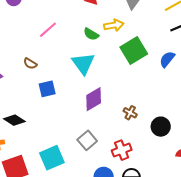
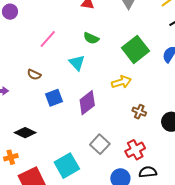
yellow arrow: (114, 25) -> (121, 82), moved
cyan triangle: (83, 63) -> (77, 63), moved, size x0.7
purple diamond: (94, 99) -> (87, 103), moved

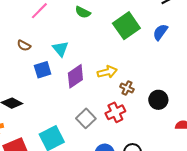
cyan triangle: (77, 63) -> (60, 49), moved
yellow arrow: (121, 82) -> (107, 72), moved
red cross: (135, 150) -> (115, 112), moved

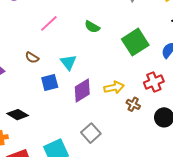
red cross: (115, 112) -> (154, 82), moved

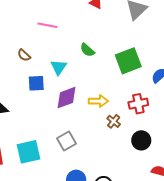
pink line: (49, 23) -> (47, 25), turned 42
green semicircle: (92, 27) -> (87, 50), moved

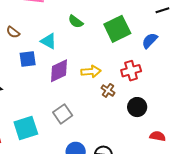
cyan triangle: (59, 67) -> (49, 41), turned -30

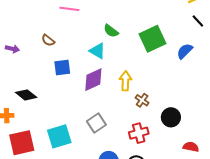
black line: (162, 10) -> (198, 21), turned 64
cyan triangle: (49, 41) -> (97, 51), moved
yellow arrow: (91, 71) -> (125, 81), turned -84
red cross: (131, 71) -> (139, 133), moved

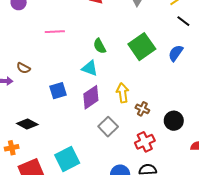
green semicircle: (111, 31) -> (100, 46), turned 35
brown semicircle: (48, 40) -> (23, 68), moved
gray square: (96, 123) -> (108, 127), moved

